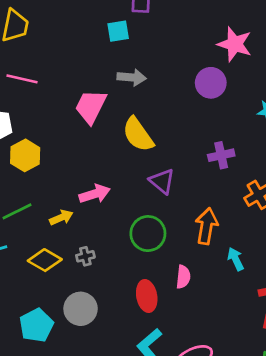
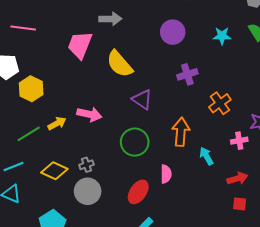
purple circle: (211, 83) -> (173, 32), moved
pink arrow: (95, 194) -> (89, 114), turned 35
yellow arrow: (61, 218) -> (57, 123), moved
red ellipse: (147, 296) -> (138, 192), turned 50
gray circle: (81, 309) -> (88, 191), moved

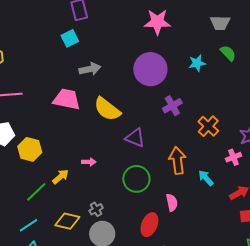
purple circle: (173, 32) -> (150, 69), size x1.4
pink trapezoid: (80, 45) -> (67, 99), turned 92
pink arrow: (89, 114) -> (89, 162), size x0.6

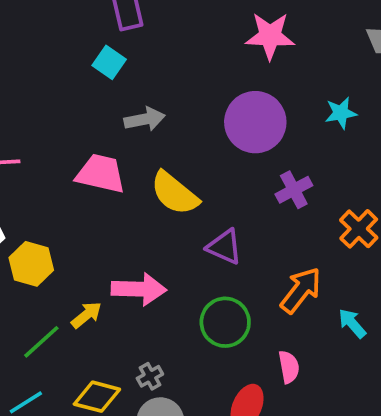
cyan square: (70, 38) -> (109, 62), turned -30
orange arrow: (177, 160) -> (301, 290), turned 44
pink arrow: (89, 162) -> (139, 289), size x2.0

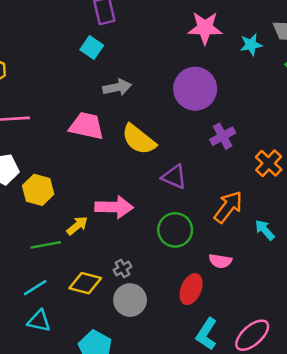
cyan star: (341, 113) -> (251, 45), moved
green line: (41, 342) -> (46, 245), turned 32
pink semicircle: (289, 367) -> (220, 261), turned 110

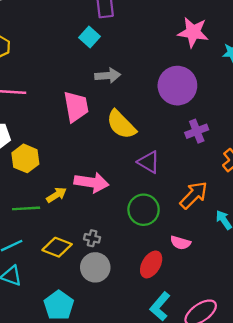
pink trapezoid: (87, 126) -> (76, 107), turned 60
gray cross: (122, 268) -> (92, 238), turned 35

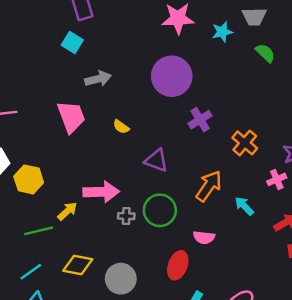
yellow semicircle: (121, 125) -> (121, 127), size x0.5
gray cross: (92, 238) -> (126, 216), moved

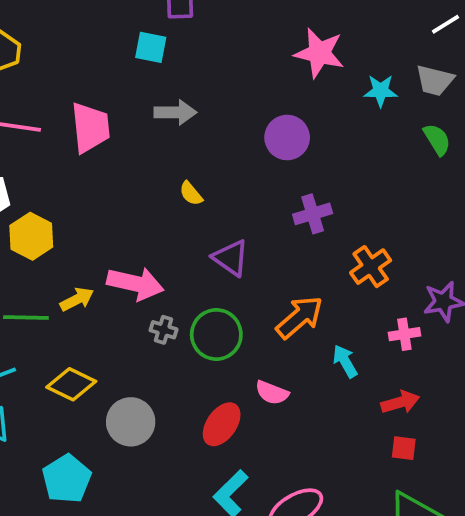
cyan square: (72, 42) -> (151, 47), turned -35
purple circle: (172, 76) -> (287, 138), size x0.7
pink trapezoid: (71, 117) -> (90, 128), moved

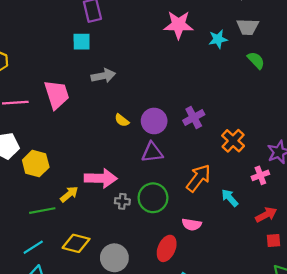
purple circle: (287, 138) -> (154, 121), moved
purple triangle: (231, 258) -> (152, 152), turned -30

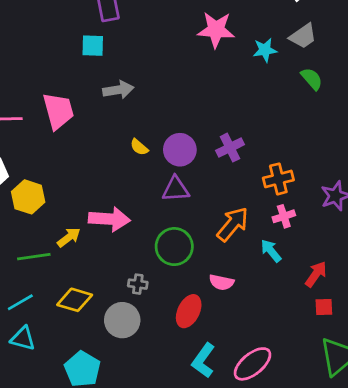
gray trapezoid: (248, 27) -> (303, 36), turned -40
orange cross: (233, 141) -> (278, 179), turned 30
pink cross: (260, 175) -> (284, 216), moved
gray cross: (122, 201) -> (138, 284), moved
red arrow: (266, 215) -> (316, 274), turned -30

